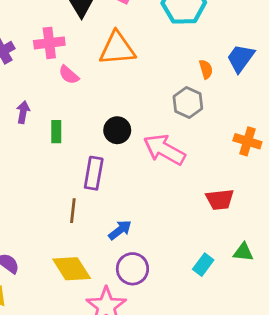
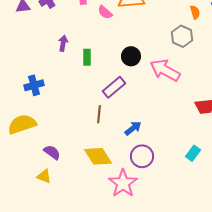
pink semicircle: (69, 75) -> (105, 12), moved
purple rectangle: (94, 173) -> (114, 87), turned 40

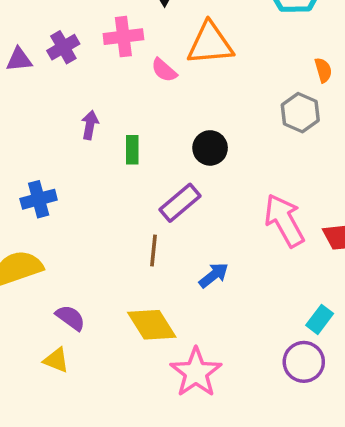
pink arrow: (165, 70) -> (284, 220), moved, turned 32
purple circle: (142, 156) -> (304, 362), moved

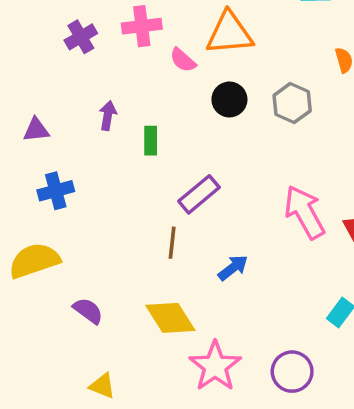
purple triangle: (19, 60) -> (36, 130), moved
gray hexagon: (300, 113) -> (292, 103), moved
black circle: (210, 148) -> (229, 99), moved
yellow triangle: (56, 360) -> (102, 386), moved
purple circle: (304, 362) -> (292, 372), moved

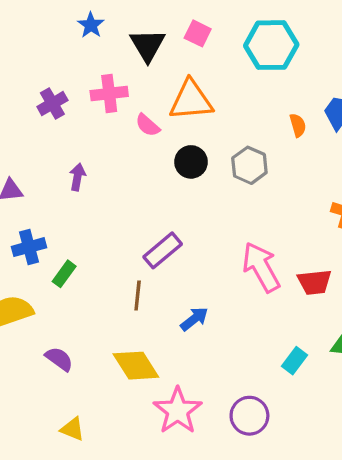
green rectangle: (151, 141) -> (64, 274), moved, turned 36

